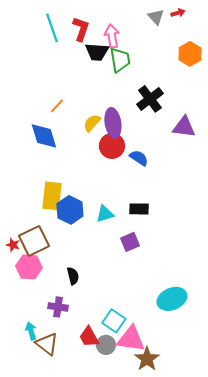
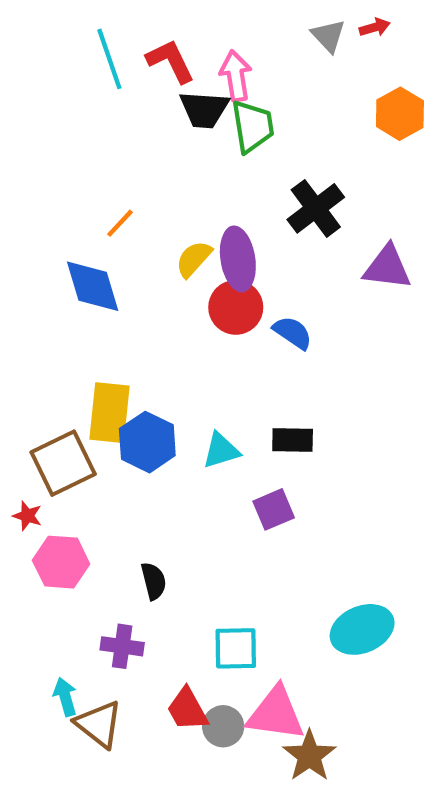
red L-shape: (81, 29) -> (170, 61), turned -45
brown square: (34, 241) -> (63, 463), moved
cyan square: (114, 321) -> (236, 648), moved, turned -35

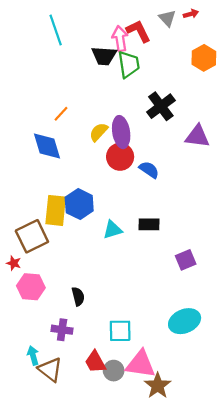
red L-shape: (170, 61) -> (138, 31), moved
blue hexagon: (147, 442) -> (79, 204), moved
purple square: (274, 509) -> (186, 260), moved

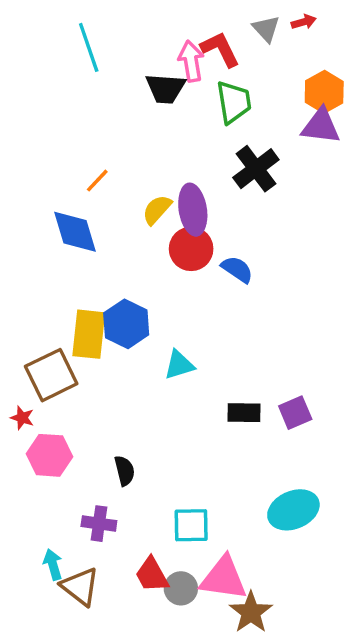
green trapezoid: (129, 64) -> (234, 102), moved
purple triangle: (197, 136) -> (321, 126), moved
black rectangle: (149, 224) -> (244, 413), moved

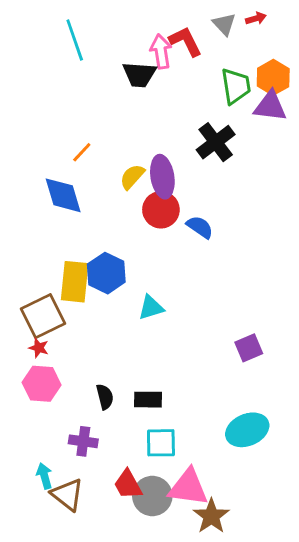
green trapezoid: (234, 102) -> (236, 86), moved
black rectangle: (244, 413) -> (148, 400), moved
red star: (22, 418) -> (39, 348), moved
gray circle: (181, 588) -> (152, 496), size x1.4

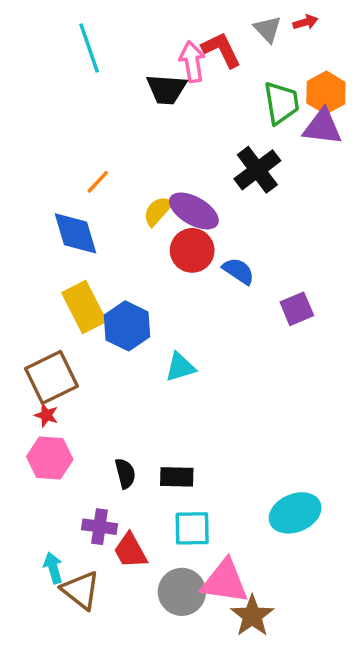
purple ellipse: (162, 177) -> (194, 211), turned -51
yellow rectangle: (75, 282) -> (84, 307), moved, turned -33
purple square: (249, 348) -> (297, 309), moved
red trapezoid: (128, 484) -> (130, 551), moved

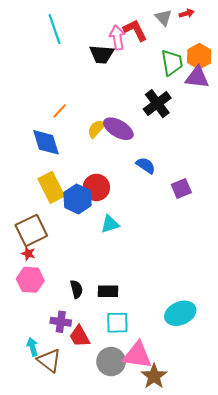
red circle: (192, 250) -> (96, 187), moved

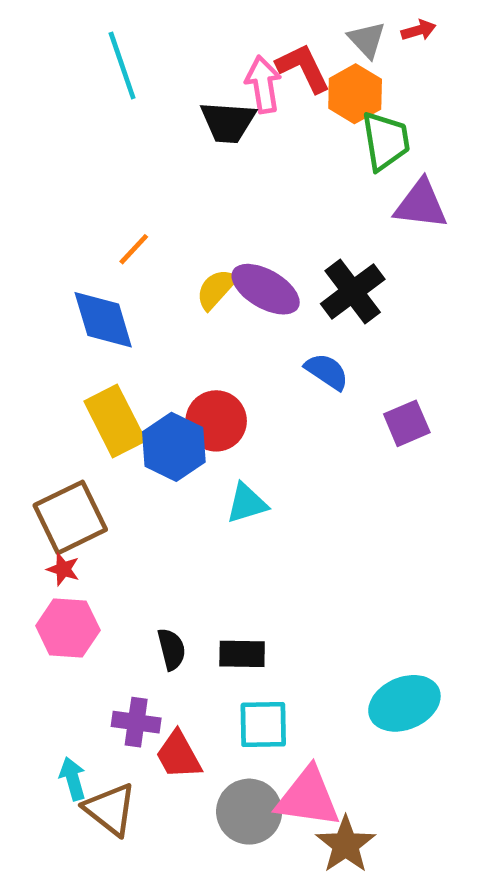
orange hexagon: (199, 56) -> (355, 94), moved
purple triangle: (197, 77) -> (421, 204), moved
black cross: (157, 104) -> (353, 291), moved

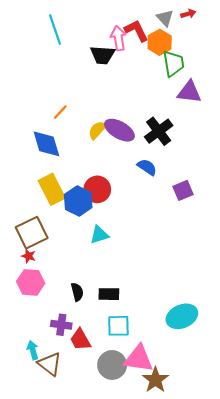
cyan triangle: (247, 503) -> (99, 235), moved

